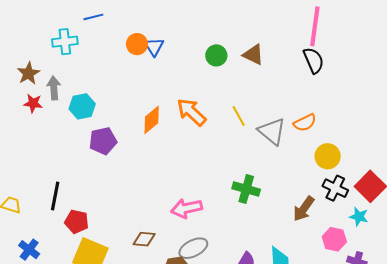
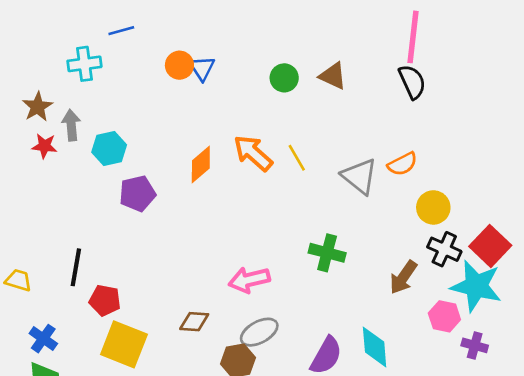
yellow line: (239, 116) -> (297, 158), moved
cyan star: (359, 217) -> (476, 286), size x2.0

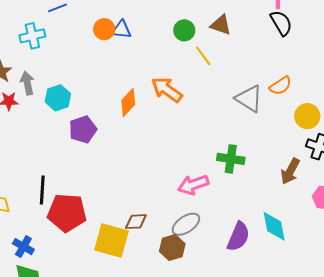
blue triangle: (202, 68) -> (121, 30), turned -45
yellow line: (297, 158) -> (203, 56), moved
pink arrow: (249, 280) -> (193, 185), moved
red pentagon: (105, 300) -> (67, 213), size x1.6
yellow square: (124, 344) -> (112, 240), moved

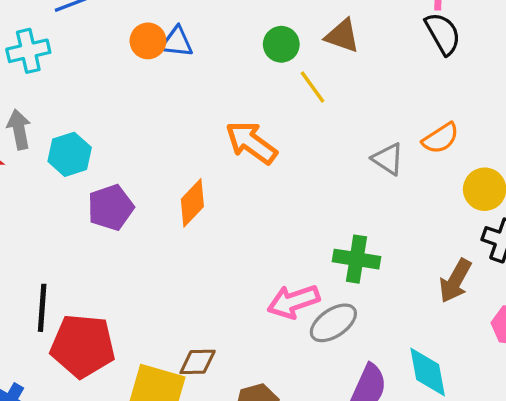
gray triangle: (249, 99) -> (388, 159), size x0.7
orange diamond: (128, 102) -> (192, 203), moved
gray ellipse: (186, 224) -> (333, 323), moved

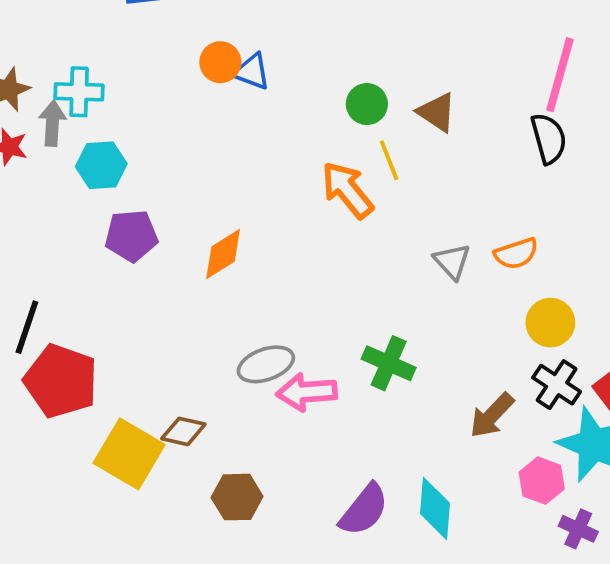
cyan cross: (28, 51) -> (79, 92), moved
orange arrow: (251, 143) -> (347, 190), moved
gray ellipse: (333, 323) -> (266, 364), moved

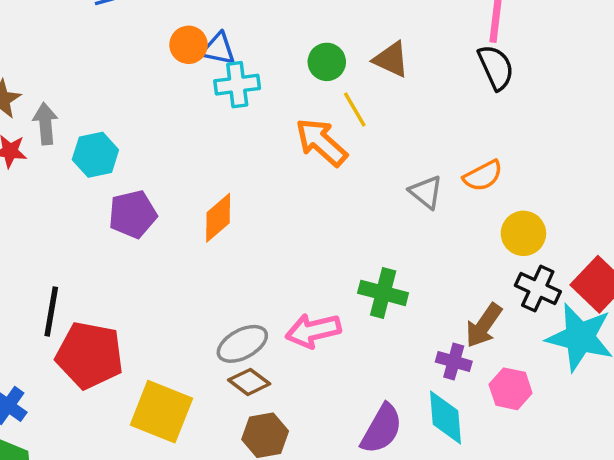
cyan cross: (79, 92) -> (237, 85), moved
gray ellipse: (266, 364) -> (242, 344), moved
brown diamond: (183, 431) -> (249, 382), moved, turned 33
pink hexagon: (542, 481) -> (511, 389), moved
purple cross: (578, 529) -> (454, 362), moved

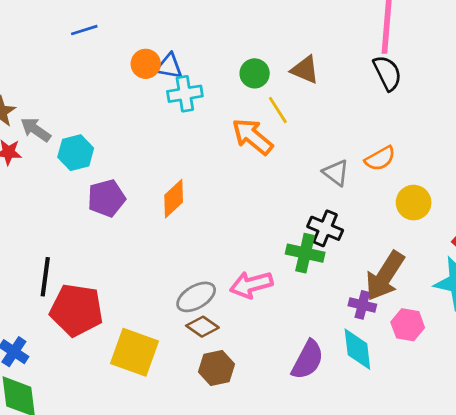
gray arrow: (45, 124) -> (36, 130), turned -48
black cross: (538, 288) -> (325, 228), moved
brown arrow: (484, 325) -> (385, 276), size x1.4

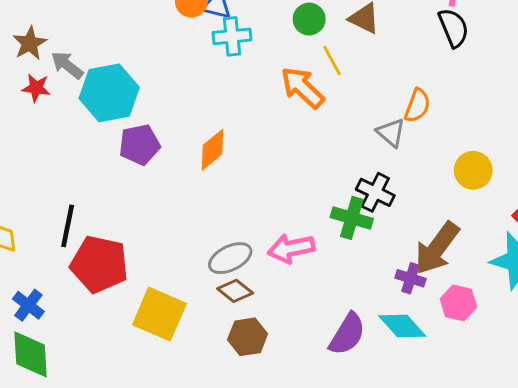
cyan hexagon: (76, 153) -> (109, 93), size x1.5
orange semicircle: (380, 158) -> (417, 106), moved, turned -44
cyan diamond: (357, 349) -> (402, 326), turned -39

